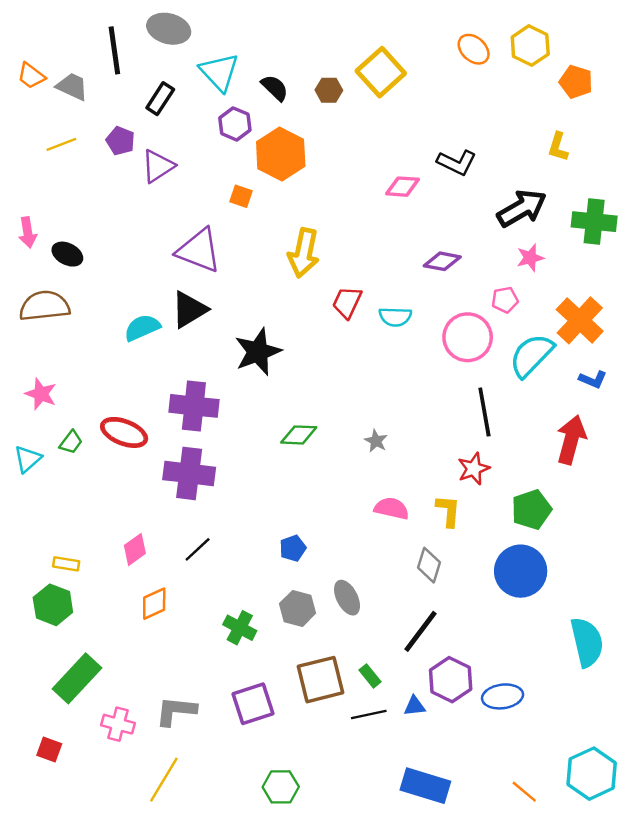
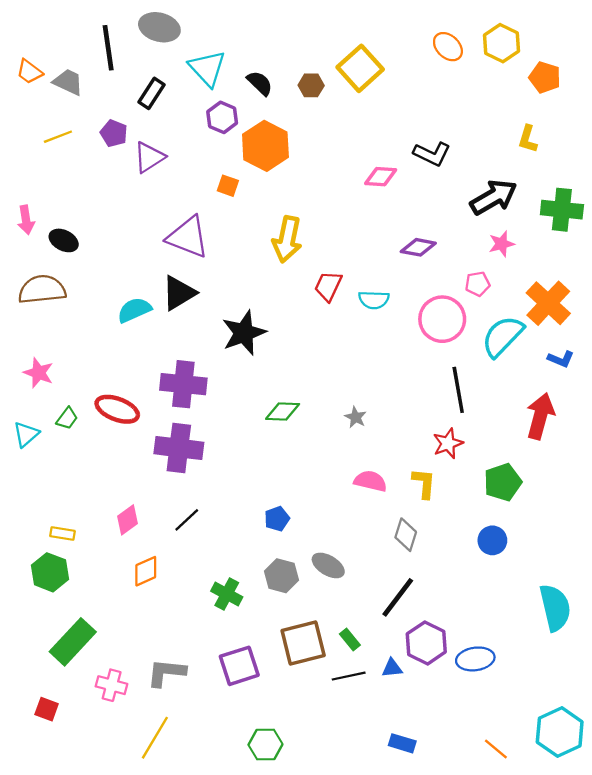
blue circle: (521, 571) -> (492, 540), size x0.6
gray ellipse: (347, 598) -> (328, 565), turned -32
blue rectangle: (425, 786) -> (402, 743), size x0.6

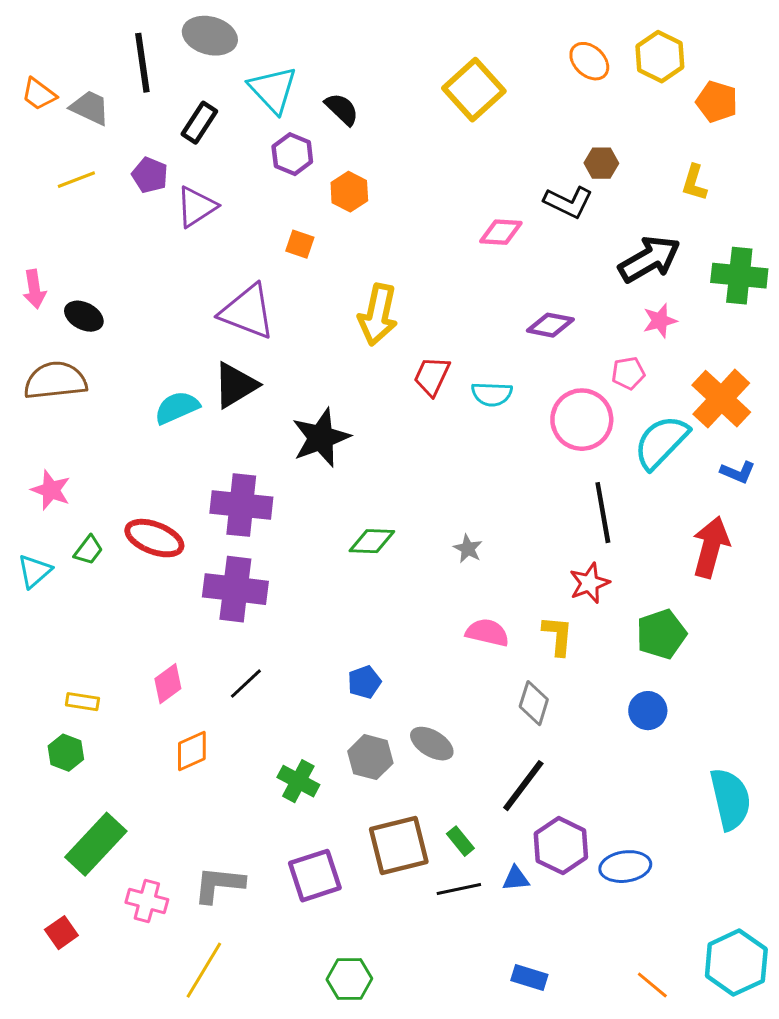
brown hexagon: (311, 85) -> (601, 163), moved
orange hexagon: (265, 146) -> (349, 192), size x0.6
green hexagon: (50, 572) -> (66, 753), size x0.7
red square: (47, 709) -> (61, 933), turned 35

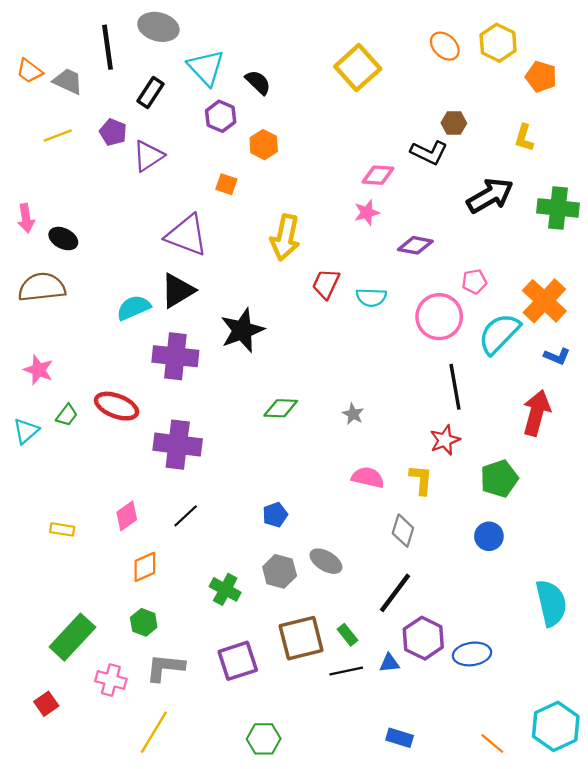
pink star: (660, 321) -> (367, 213), moved
purple cross: (241, 505) -> (175, 356), moved
green hexagon: (66, 753) -> (144, 622), moved

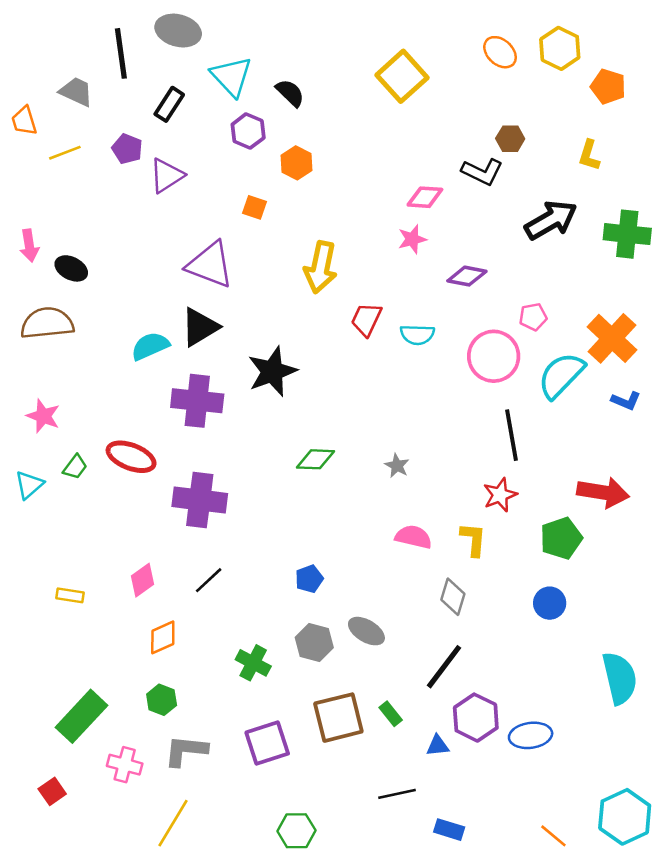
orange trapezoid: (29, 71) -> (24, 121), moved, turned 36
red arrow: (537, 413) -> (603, 492), moved, turned 84
black line: (346, 671) -> (397, 794), moved

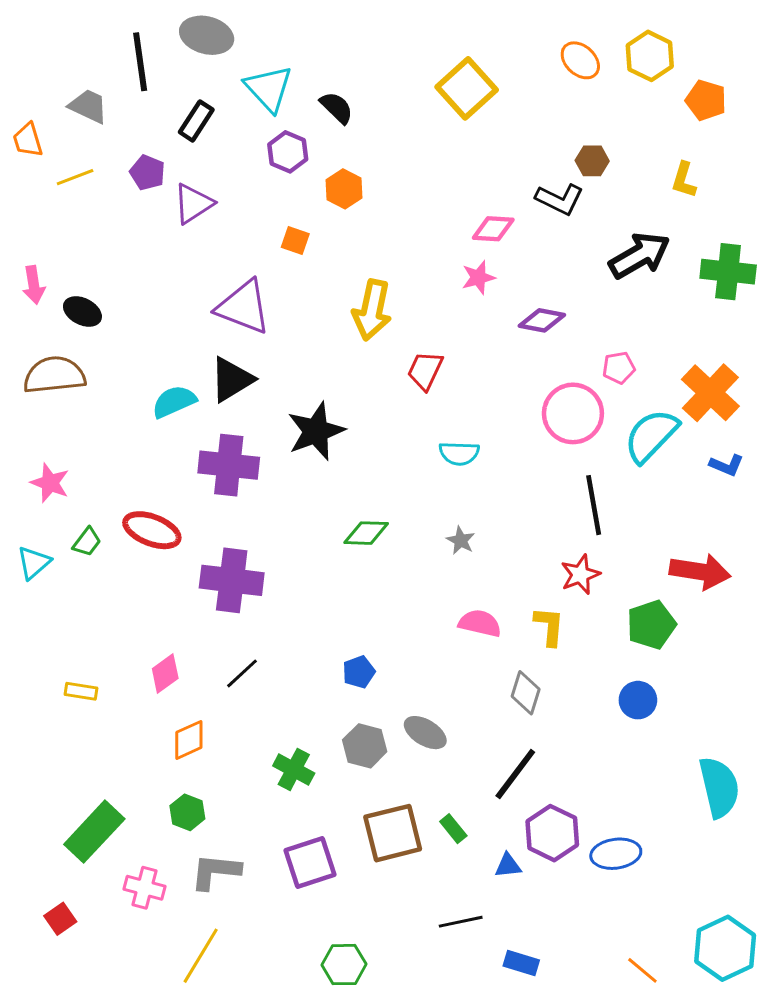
cyan semicircle: (417, 335) -> (459, 453), moved

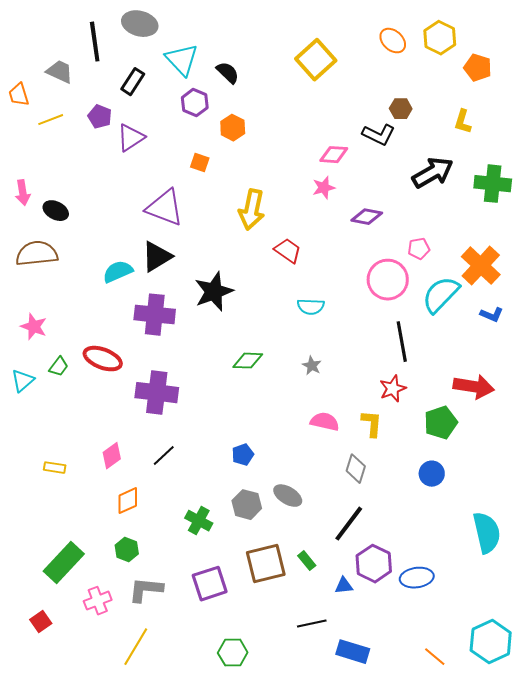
red trapezoid: (425, 371) -> (288, 251), turned 100
pink cross: (145, 888) -> (98, 601), turned -36
blue rectangle: (521, 963) -> (353, 652), size x1.4

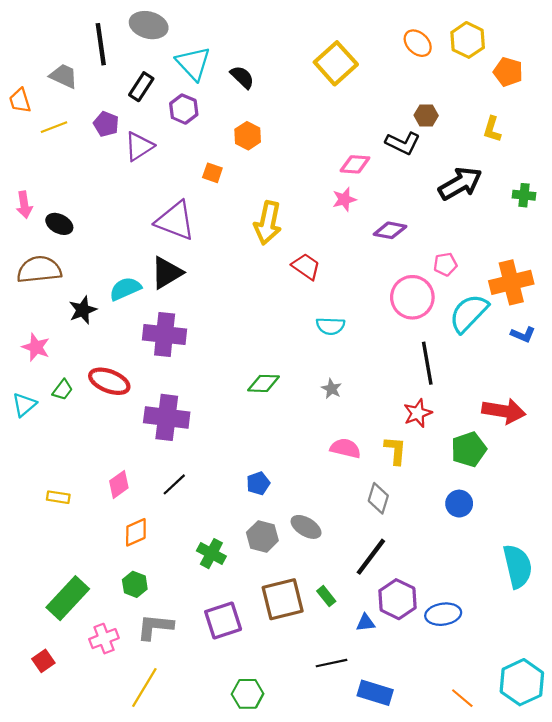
purple hexagon: (195, 103) -> (184, 109), moved
green cross: (493, 184) -> (524, 195), size x0.6
orange cross: (481, 266) -> (511, 282), turned 33
black star: (214, 292) -> (83, 310), moved, size x0.7

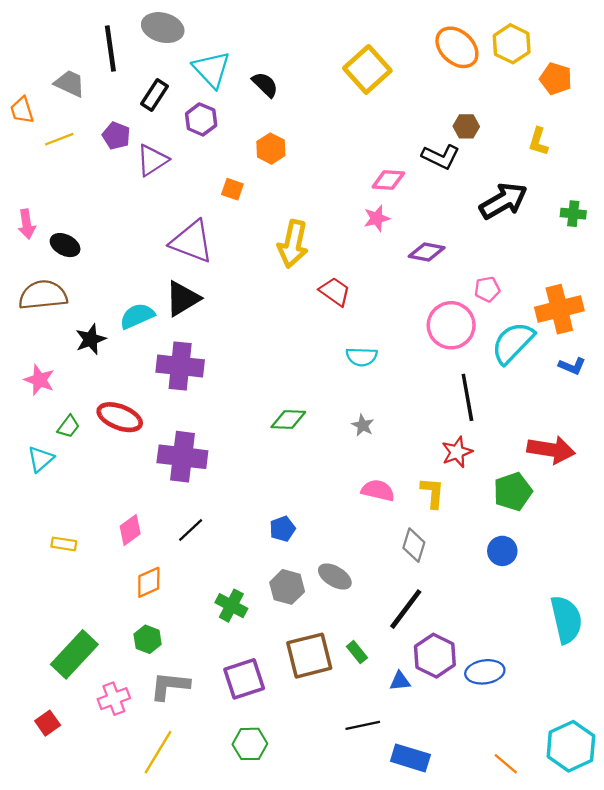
orange ellipse: (418, 43) -> (457, 47), size x1.4
cyan triangle: (24, 405) -> (41, 459), moved
green hexagon: (248, 694) -> (250, 744), moved

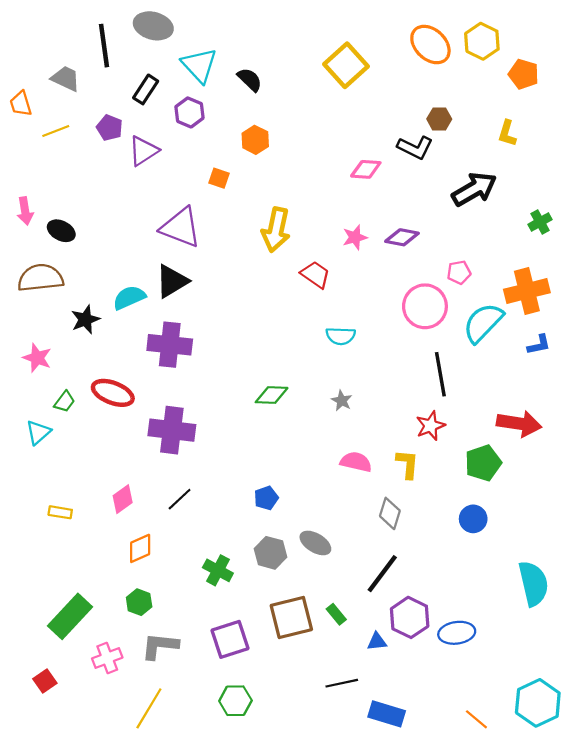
green cross: (573, 214) -> (540, 222), moved, turned -35
pink star: (377, 218) -> (355, 237), moved
blue L-shape: (572, 366) -> (539, 345), turned -35

